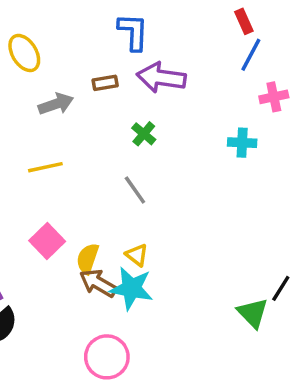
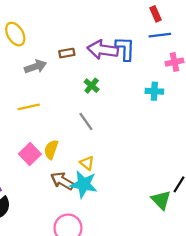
blue L-shape: (133, 32) -> (125, 49), moved
blue line: (251, 55) -> (160, 35), turned 55
yellow semicircle: (88, 259) -> (51, 150), moved

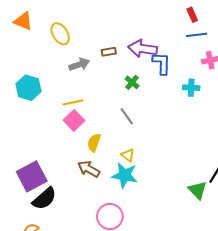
blue L-shape: (125, 49) -> (162, 63), moved
pink square: (30, 154) -> (74, 120), moved
brown arrow: (62, 181) -> (89, 169), moved

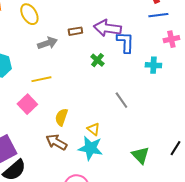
gray line: (127, 116) -> (121, 100), moved
pink square: (74, 120) -> (27, 104), moved
green triangle: (198, 190) -> (140, 155), moved

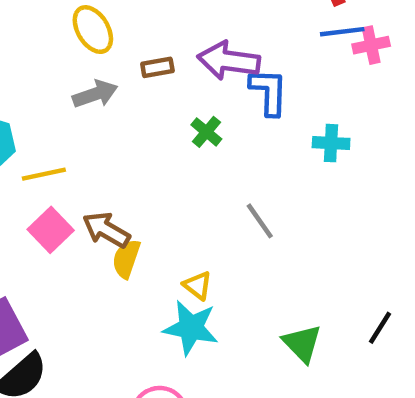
yellow ellipse: (29, 14) -> (93, 30), moved
pink cross: (171, 39) -> (371, 45), moved
yellow line: (41, 79) -> (44, 174), moved
brown arrow: (56, 142) -> (106, 230), moved

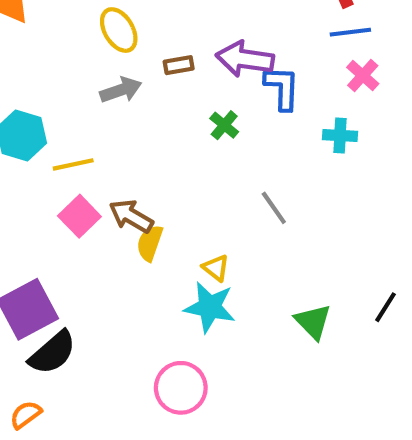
pink cross: (371, 45) -> (363, 76), moved, turned -36

